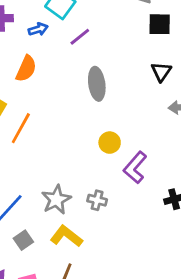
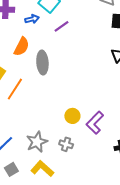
gray ellipse: (97, 84) -> (42, 63), moved
yellow circle: (110, 143) -> (72, 116), moved

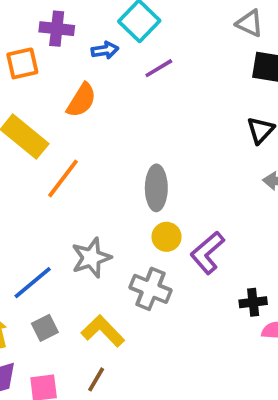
gray ellipse: (42, 63) -> (156, 188), moved
gray star: (37, 142) -> (91, 258), moved
gray cross: (66, 144) -> (150, 289), size x1.5

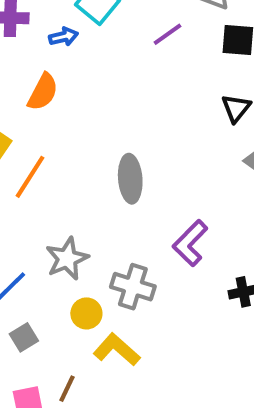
purple line: (159, 68) -> (167, 34), moved
yellow circle: (167, 237) -> (86, 313), moved
yellow L-shape: (103, 331) -> (117, 350), moved
brown line: (96, 379) -> (67, 389), moved

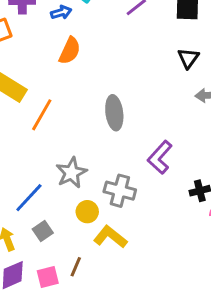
orange semicircle: (43, 92) -> (70, 51), moved

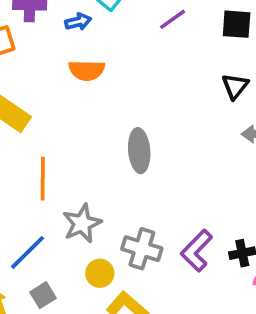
orange semicircle: (70, 51) -> (87, 70), turned 64
orange line: (42, 115) -> (43, 179), moved, turned -32
purple L-shape: (160, 157) -> (197, 251), moved

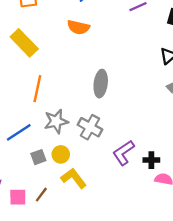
gray cross: (142, 249) -> (90, 127), moved
gray square: (43, 295) -> (38, 157), moved

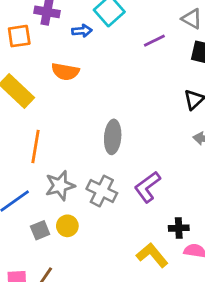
orange semicircle: (78, 27) -> (65, 72), moved
purple L-shape: (123, 153) -> (147, 187), moved
yellow L-shape: (74, 178) -> (152, 255), moved

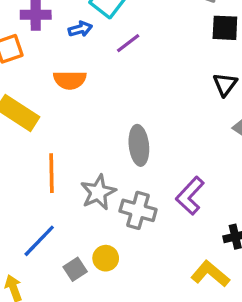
purple line: (154, 41) -> (128, 43), moved
gray star: (60, 186) -> (98, 192), moved

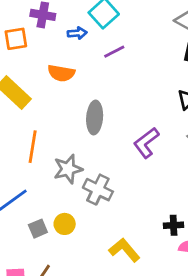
gray ellipse: (139, 145) -> (95, 118), moved
purple L-shape: (190, 196) -> (146, 143), moved
yellow L-shape: (210, 274) -> (124, 250), moved

